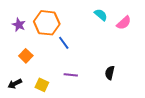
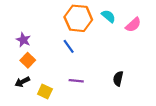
orange hexagon: (47, 23) -> (78, 18), moved
purple star: (19, 25) -> (23, 40), moved
black arrow: (15, 84) -> (22, 82), moved

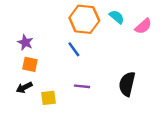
orange square: (28, 60) -> (30, 64), turned -32
black semicircle: (118, 79) -> (127, 84), size x1.5
yellow square: (45, 92) -> (48, 98), turned -32

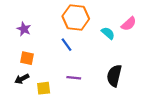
cyan semicircle: (117, 17) -> (108, 33), moved
purple star: (25, 42) -> (24, 29), moved

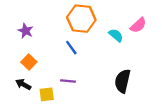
orange square: (27, 58) -> (29, 62), turned 32
purple line: (74, 78) -> (68, 81), moved
black arrow: (22, 79) -> (23, 84), turned 56

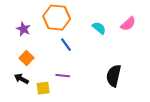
orange hexagon: (81, 19) -> (57, 18), moved
cyan semicircle: (116, 35) -> (99, 28), moved

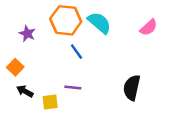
cyan semicircle: (99, 28) -> (99, 23), moved, size x1.5
orange square: (27, 58) -> (15, 67), moved

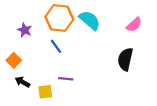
blue line: (77, 52) -> (56, 46), moved
black semicircle: (132, 88) -> (125, 59), moved

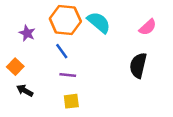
purple line: (66, 79) -> (68, 75), moved
yellow square: (45, 92) -> (71, 101), moved

